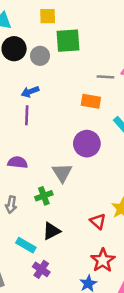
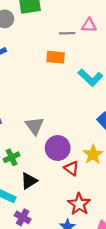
purple circle: (87, 144) -> (58, 148), moved
green cross: (44, 196) -> (12, 157), moved

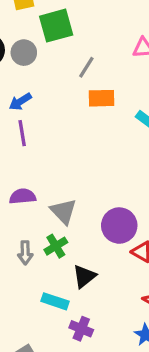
gray line: (67, 33) -> (86, 67), moved, turned -49
gray triangle: (34, 126) -> (63, 211), moved

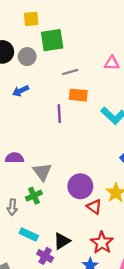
gray line: (86, 67) -> (70, 72), turned 35
purple line: (22, 133) -> (59, 114), moved
gray arrow: (25, 253) -> (12, 207), moved
black triangle: (84, 276) -> (62, 241), moved

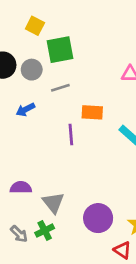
yellow square: (31, 19) -> (35, 26), turned 35
gray line: (70, 72) -> (60, 88), moved
gray arrow: (12, 207) -> (19, 234), moved, turned -49
red triangle: (94, 207) -> (122, 250), moved

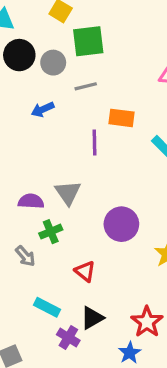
gray triangle: (53, 203) -> (68, 193), moved
purple circle: (98, 218) -> (121, 224), moved
green cross: (45, 231) -> (51, 232), moved
red triangle: (122, 250) -> (85, 271), moved

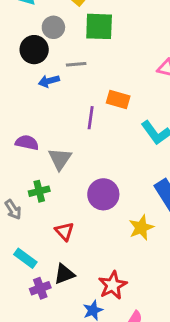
black circle: (19, 55) -> (34, 50), moved
gray circle: (53, 63) -> (53, 27), moved
gray line: (86, 86) -> (76, 64), moved
purple semicircle: (31, 201) -> (27, 143), moved
purple cross: (68, 338) -> (40, 288), turned 30

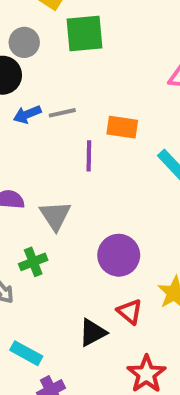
gray line: (76, 64) -> (62, 113), moved
red triangle: (64, 231) -> (130, 312), moved
black triangle: (64, 274) -> (93, 333), moved

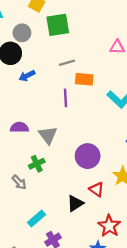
gray line: (62, 113) -> (67, 63), moved
cyan rectangle: (26, 353) -> (36, 219), turned -66

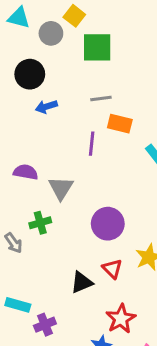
gray circle: (22, 33) -> (51, 33), moved
cyan rectangle: (36, 219) -> (18, 305), moved, turned 48

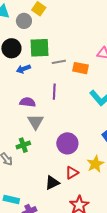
green square: (97, 47) -> (40, 48), moved
orange rectangle: (120, 124) -> (81, 68), moved
purple semicircle: (26, 172) -> (28, 102), moved
red triangle: (112, 269) -> (72, 173), turned 48

